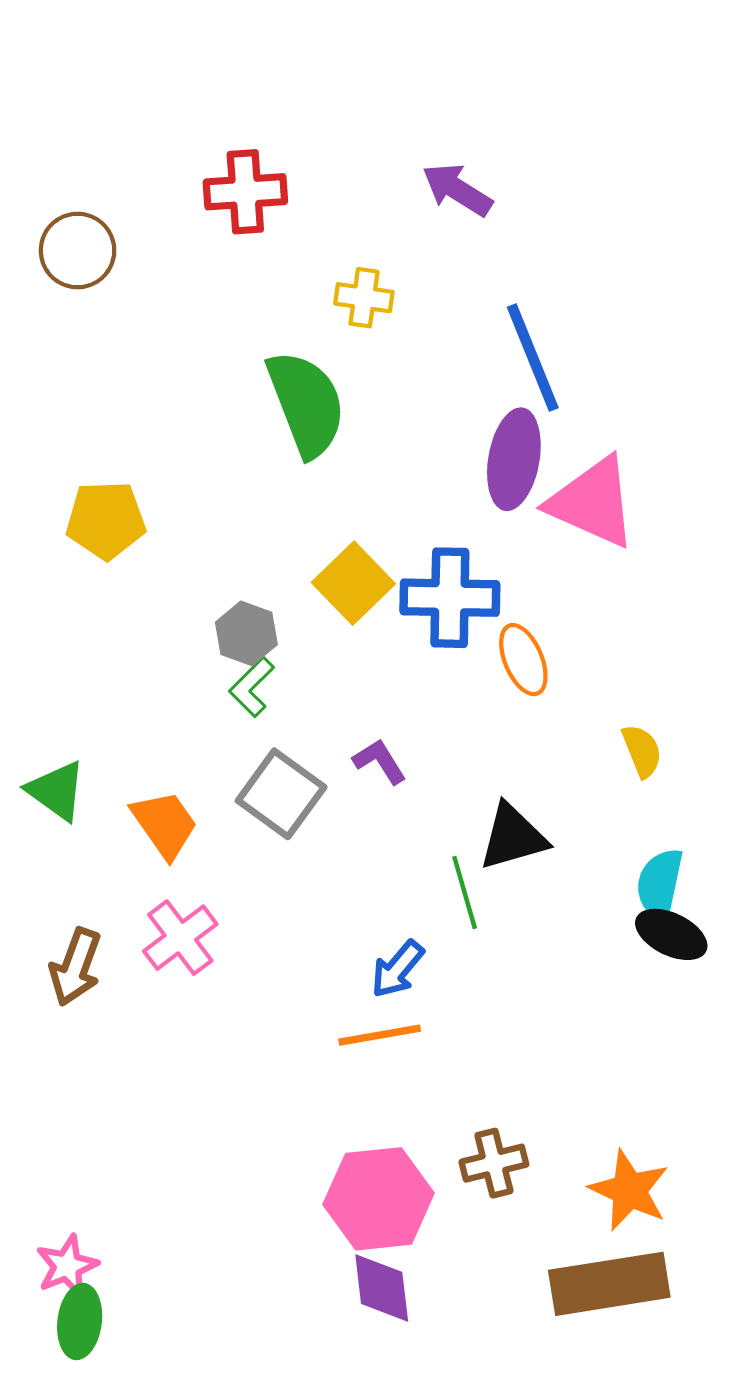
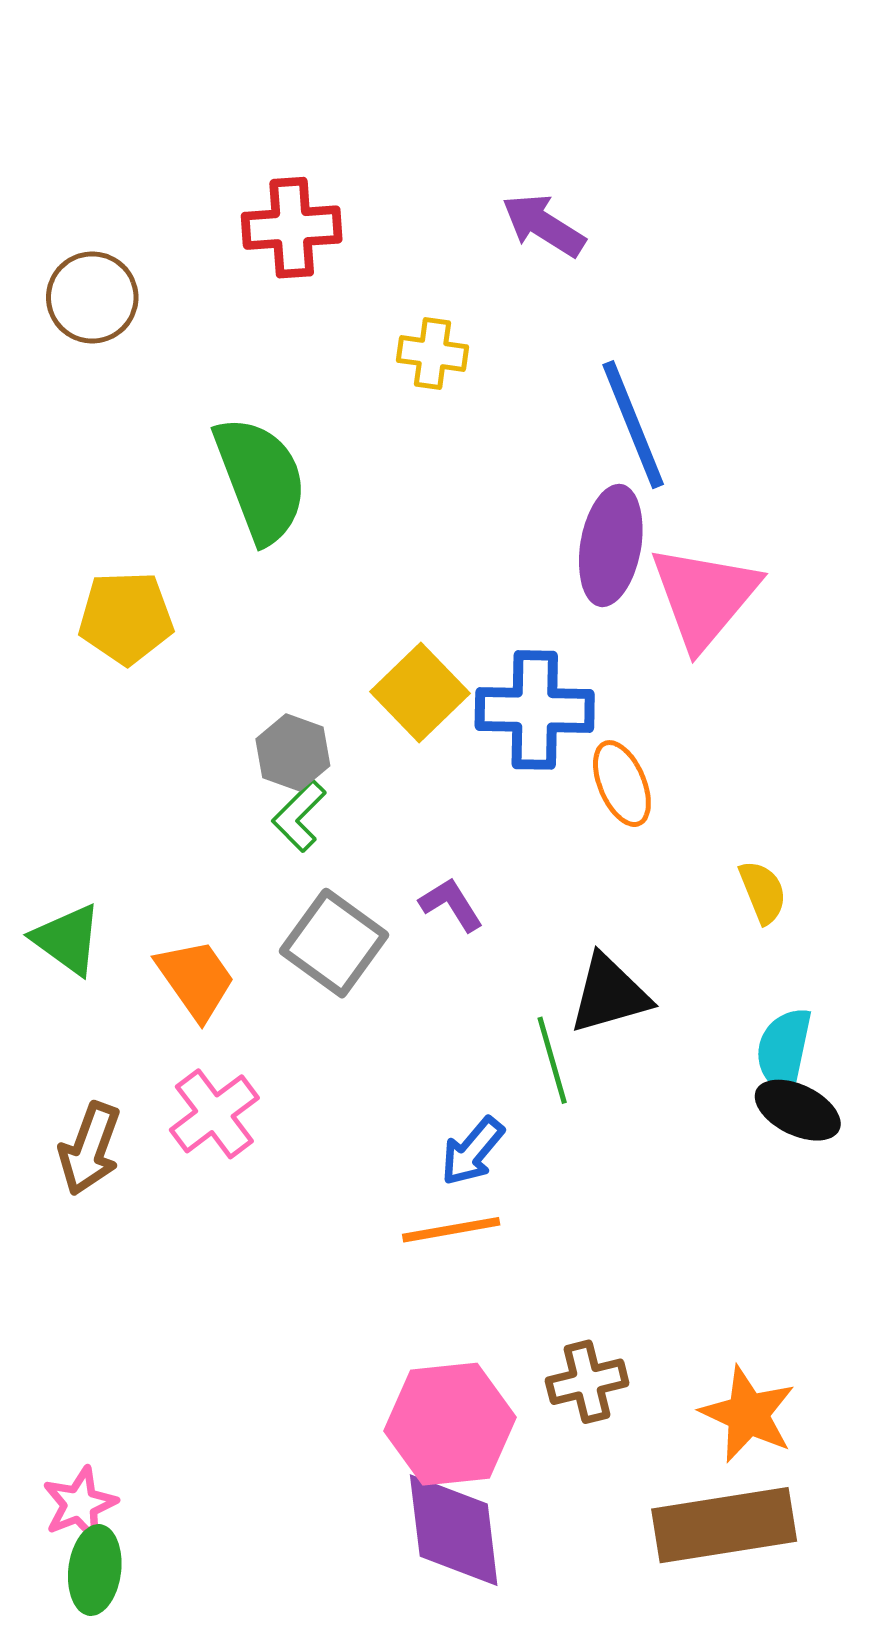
green semicircle: (306, 404) -> (260, 479), moved
pink triangle: (593, 502) -> (704, 597), turned 46
purple diamond: (382, 1288) -> (454, 1530), size x1.4

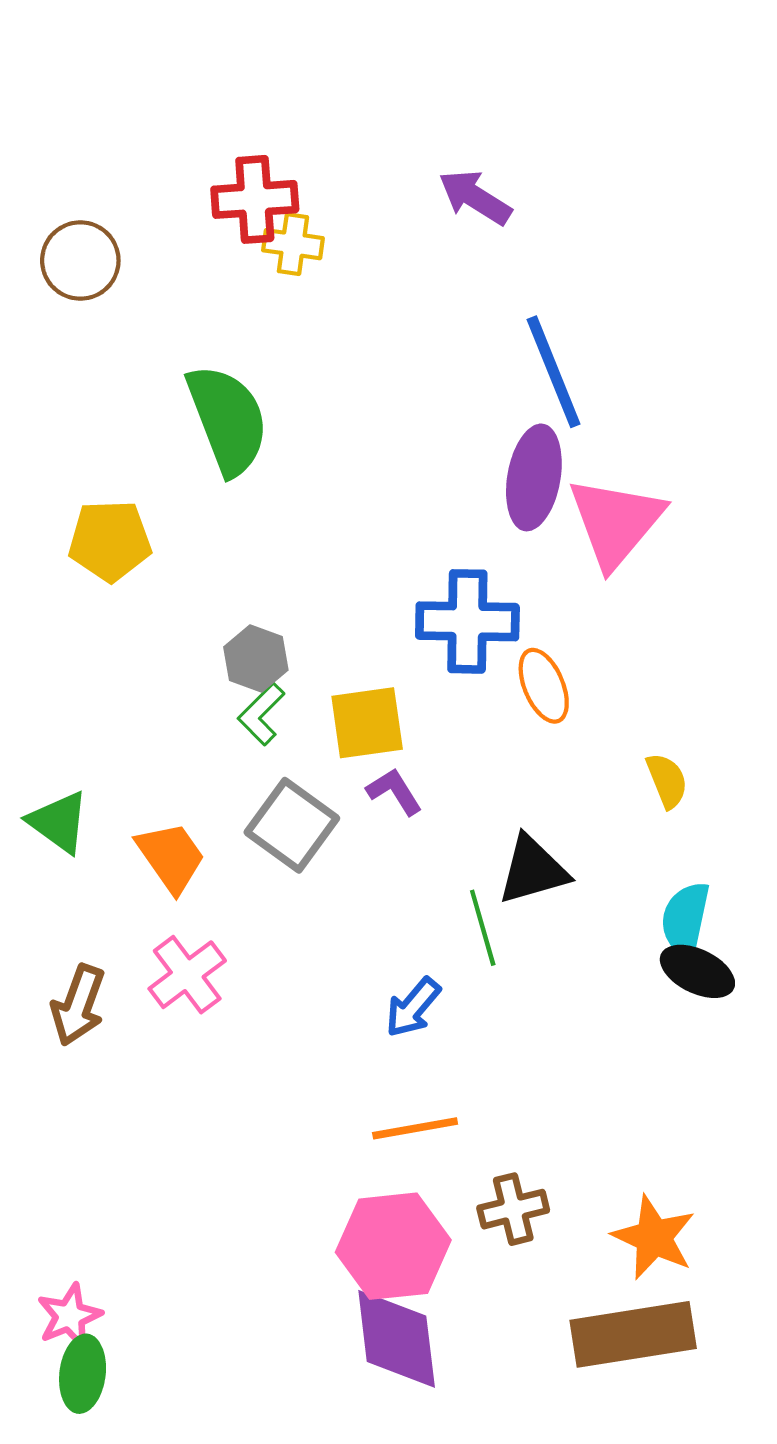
yellow cross: (432, 354) -> (293, 244), moved
yellow square: (420, 693) -> (367, 723), moved, turned 36
orange line: (451, 1230) -> (415, 1128), moved

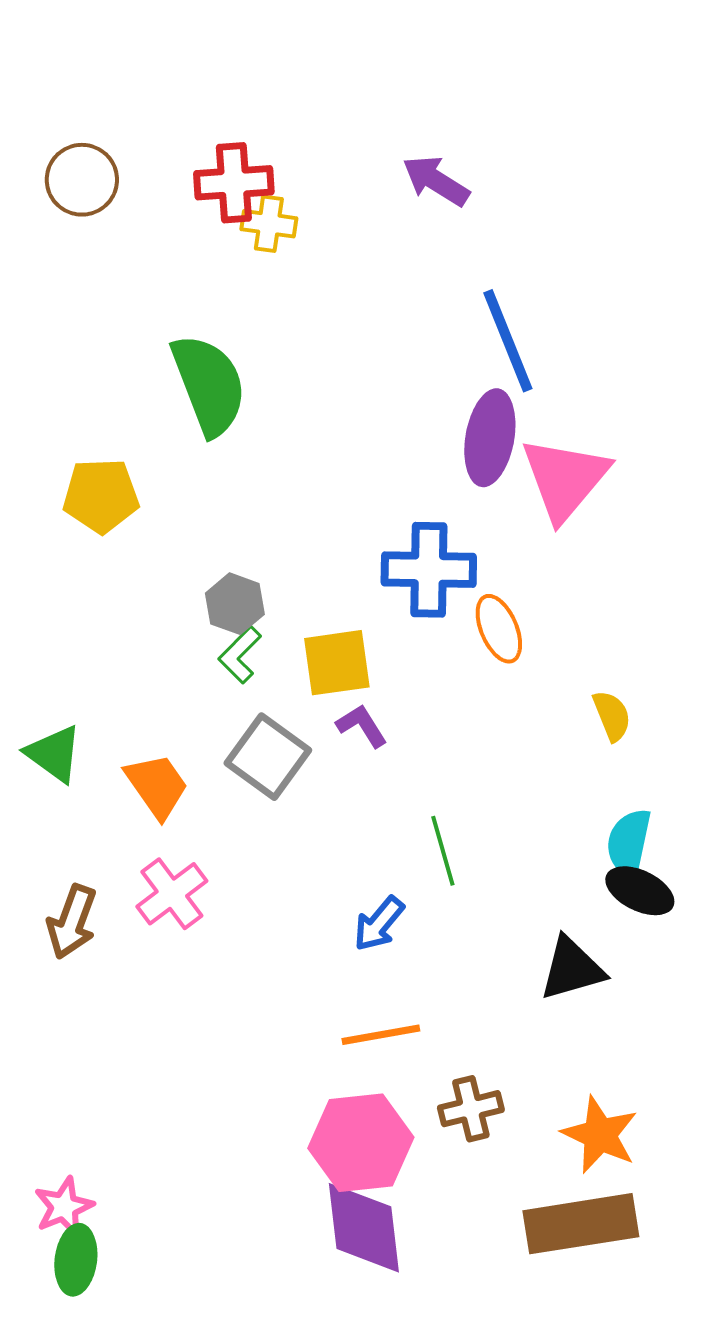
brown circle: (80, 261) -> (82, 180), moved
black triangle: (533, 870) -> (572, 969), moved

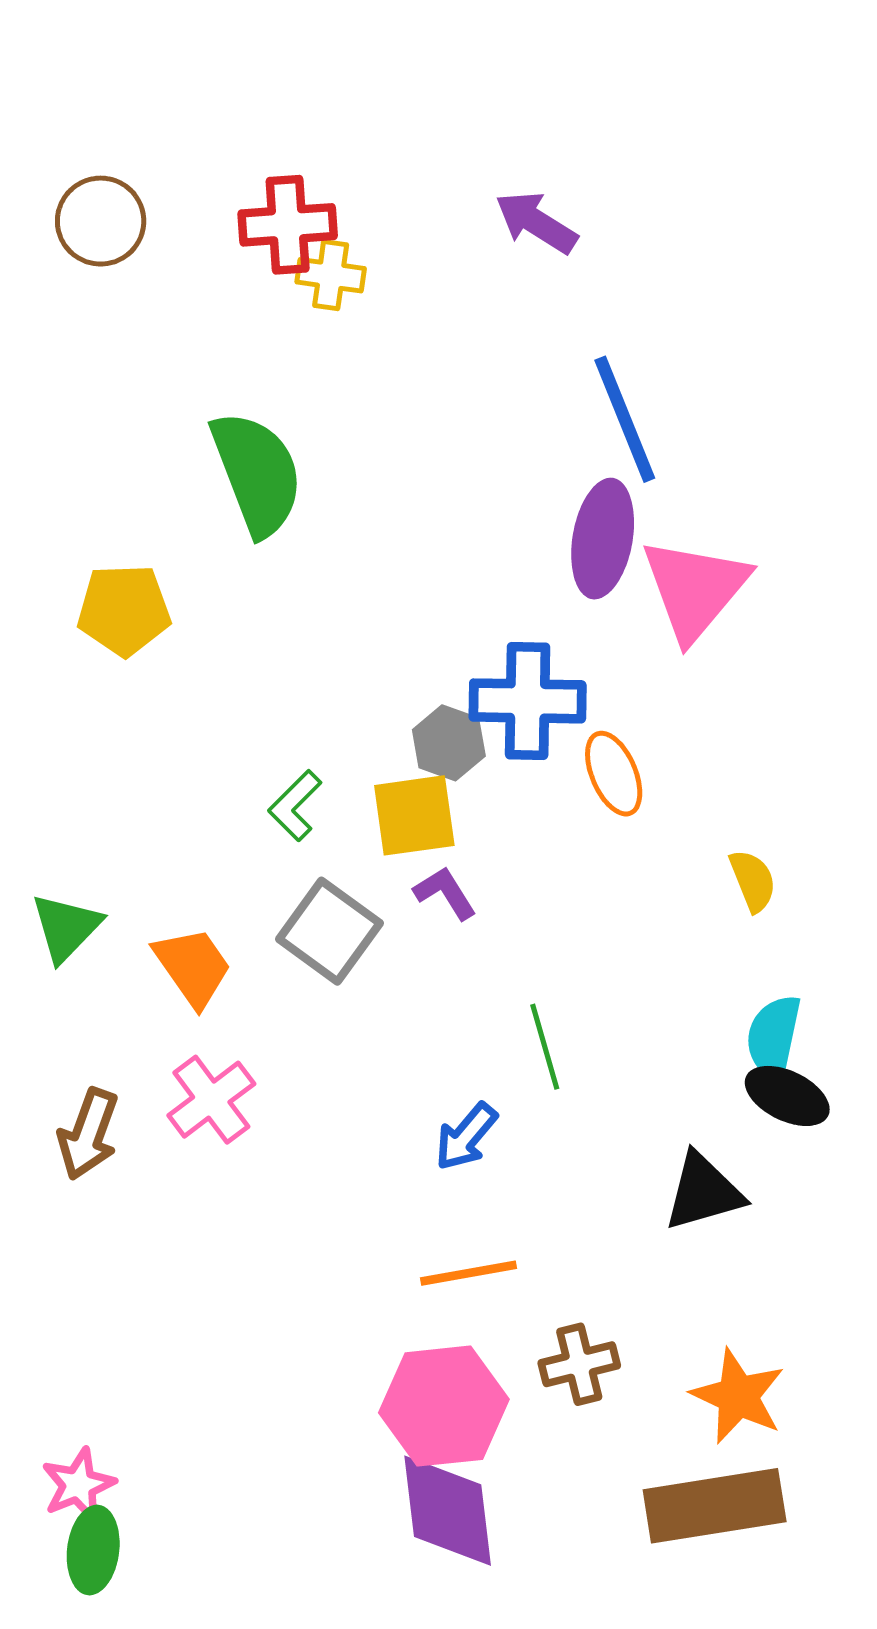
gray hexagon: (235, 604) -> (449, 743), moved
green triangle: (54, 754) -> (66, 927), turned 38

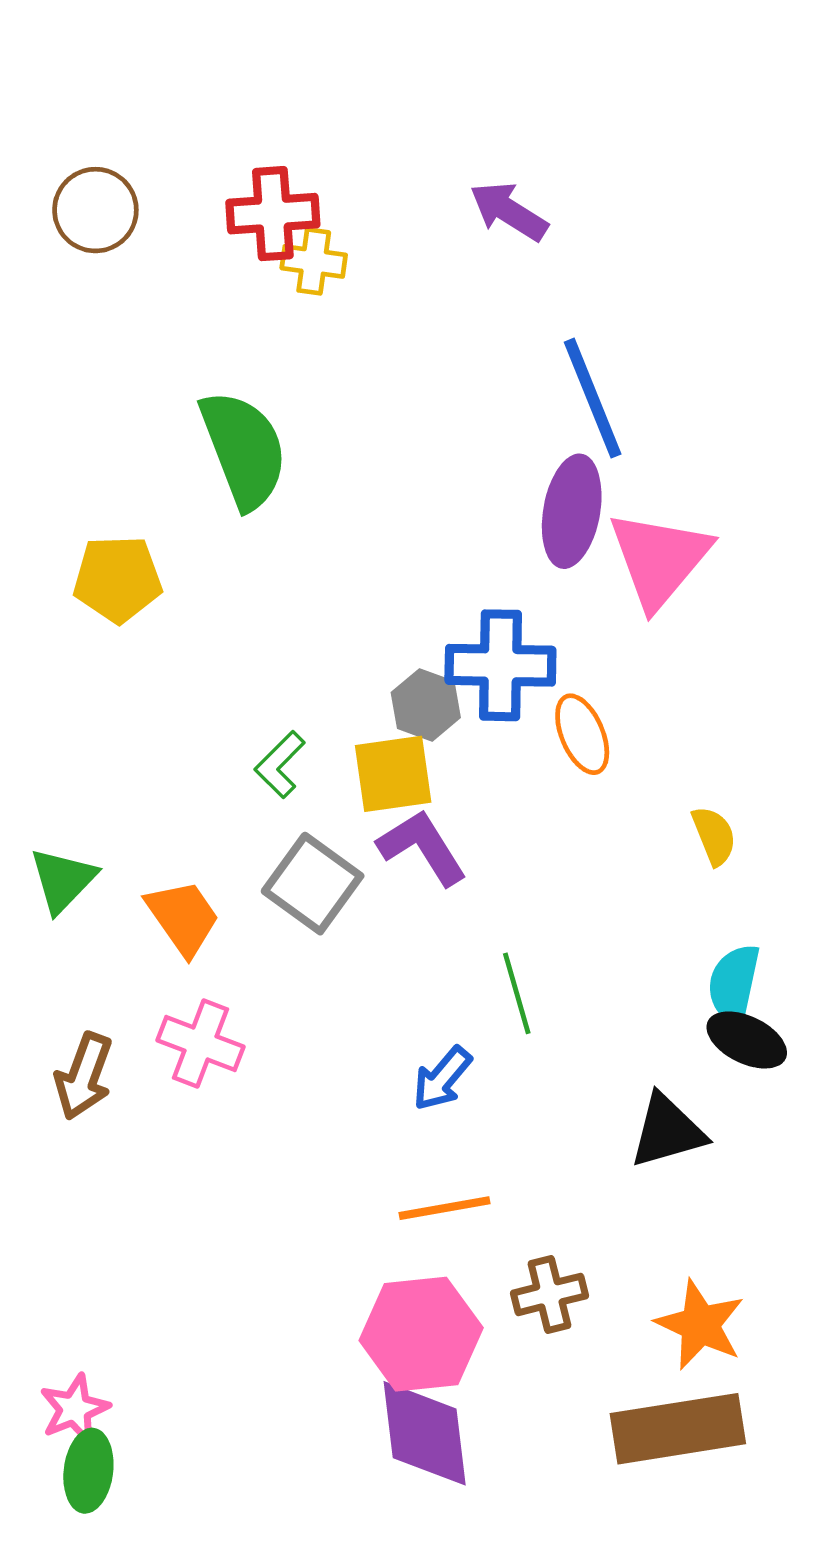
purple L-shape: (445, 893) -> (422, 847), size x1.5
pink cross: (211, 1100) -> (200, 1043), turned -32

